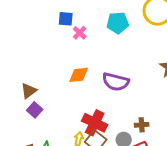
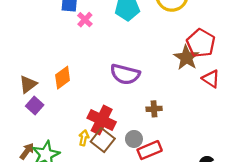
orange diamond: (79, 75) -> (63, 78), moved, turned -30
brown cross: (142, 125) -> (154, 109), moved

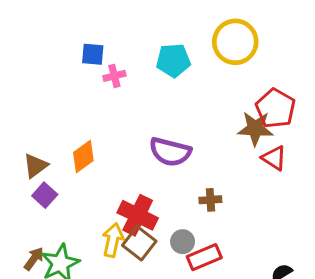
pink cross: (85, 20) -> (114, 76), turned 32
brown star: (186, 58) -> (255, 129), turned -30
red triangle: (211, 79) -> (274, 158), moved
yellow arrow: (84, 138) -> (113, 240), size x1.5

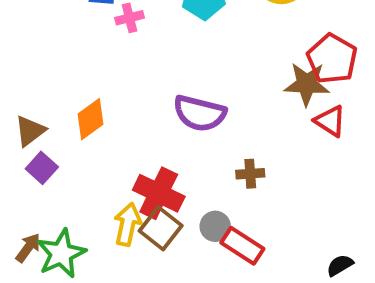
red rectangle: (204, 257) -> (242, 246), turned 56

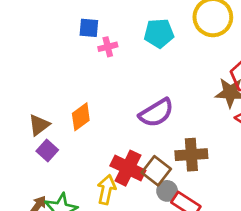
purple semicircle: (200, 113) -> (156, 113), turned -45
brown cross: (250, 174) -> (191, 155), size x1.6
brown square: (161, 228) -> (156, 171), moved

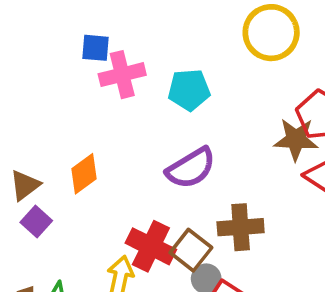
cyan pentagon: (159, 33) -> (189, 90), moved
pink cross: (108, 47) -> (122, 75), size x1.6

